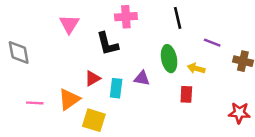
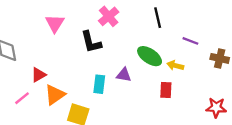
pink cross: (126, 17) -> (109, 16), turned -36
green ellipse: (169, 59) -> (150, 56), turned -45
red triangle: (93, 78) -> (38, 75), moved
pink line: (35, 103) -> (22, 98), turned -42

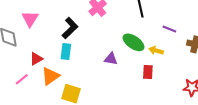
pink triangle: (55, 23) -> (30, 19), moved
black L-shape: (91, 42) -> (70, 28), moved, turned -120
cyan rectangle: (99, 84) -> (66, 52), moved

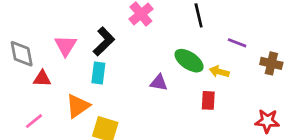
pink triangle: (30, 19) -> (66, 46), moved
red triangle: (36, 59) -> (42, 78), moved, turned 32
pink line: (22, 79) -> (34, 121), moved

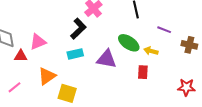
black L-shape: (104, 41) -> (78, 29), moved
pink triangle: (66, 46) -> (38, 42), moved, turned 36
cyan rectangle: (98, 73) -> (75, 54), moved, turned 70
purple triangle: (159, 83) -> (107, 59), size x1.5

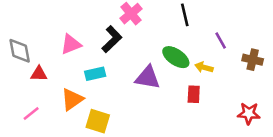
purple line: (164, 30) -> (221, 40), turned 40
pink triangle: (38, 42) -> (71, 44), moved
cyan rectangle: (75, 54) -> (95, 74), moved

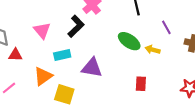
pink triangle: (71, 44) -> (42, 31), turned -48
purple triangle: (148, 78) -> (92, 68), moved
red rectangle: (194, 94) -> (141, 84), moved

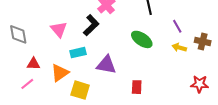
yellow arrow: (153, 50) -> (179, 48), moved
red triangle: (15, 55) -> (33, 64), moved
red rectangle: (141, 84) -> (137, 87), moved

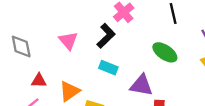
cyan rectangle: (78, 53) -> (108, 68), moved, turned 35
purple triangle: (106, 65) -> (141, 85), moved

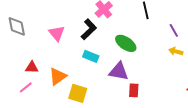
gray diamond: (21, 46) -> (17, 26), moved
green ellipse: (165, 52) -> (126, 43), moved

